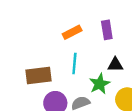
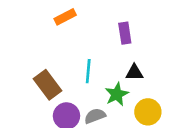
orange rectangle: (72, 32) -> (65, 17), moved
brown rectangle: (39, 75) -> (47, 85), turned 60

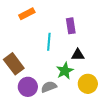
cyan line: (88, 71) -> (49, 42), moved

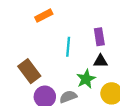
purple rectangle: (71, 26) -> (99, 37), moved

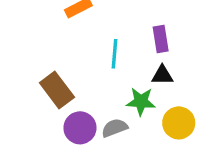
green star: (86, 79) -> (141, 102), turned 30

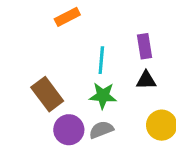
green star: (141, 102) -> (103, 96), moved

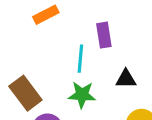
purple rectangle: (145, 46) -> (104, 35), moved

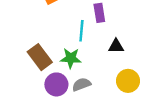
green star: (82, 95) -> (71, 58), moved

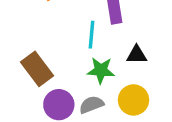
green star: (71, 58) -> (101, 70), moved
yellow circle: (128, 81) -> (134, 100), moved

